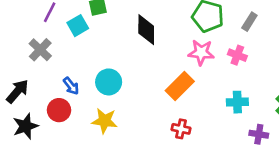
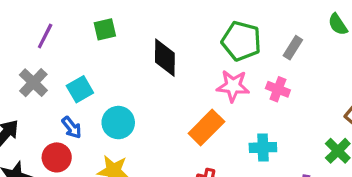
cyan square: (78, 26) -> (80, 89), moved
cyan cross: (237, 102) -> (263, 147), moved

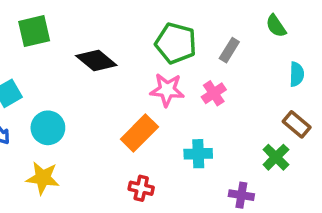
green square: (105, 29) -> (34, 31), size x1.4
black diamond: (165, 58) -> (96, 60), turned -51
pink cross: (278, 89) -> (214, 93), turned 35

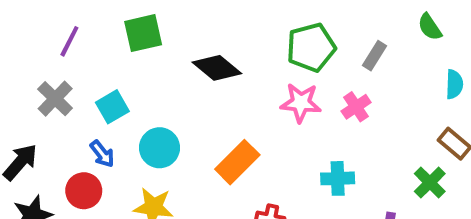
green pentagon: (176, 43) -> (311, 47), turned -30
orange rectangle: (139, 133) -> (237, 162), moved

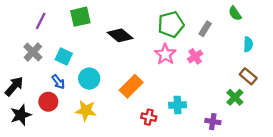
pink star: (301, 103) -> (165, 54), turned 30
cyan square: (112, 107) -> (64, 56), turned -35
cyan cross: (338, 178) -> (177, 105), moved

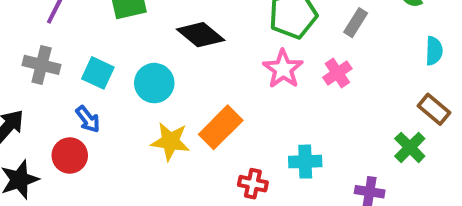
gray cross: (33, 52) -> (42, 65), turned -30
cyan circle: (89, 79) -> (154, 83), moved
yellow star: (86, 111) -> (170, 141), moved

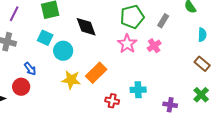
black diamond: (201, 35) -> (86, 27), turned 30
cyan square: (98, 73) -> (45, 38), moved
green cross: (410, 147) -> (201, 95), moved

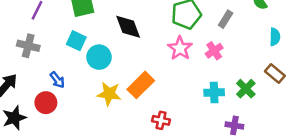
cyan cross: (138, 90) -> (214, 93), moved
green cross: (201, 95) -> (246, 89), moved

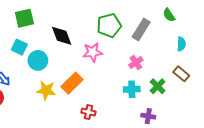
gray rectangle: (226, 19) -> (141, 29), size x1.5
pink star: (180, 48) -> (93, 52), moved, turned 30
pink cross: (214, 51) -> (136, 63), moved

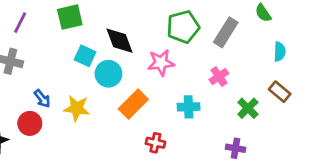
cyan square: (19, 47) -> (85, 56), moved
cyan circle: (38, 60) -> (108, 74), moved
cyan cross: (132, 89) -> (189, 107), moved
yellow star: (46, 90) -> (77, 108), moved

